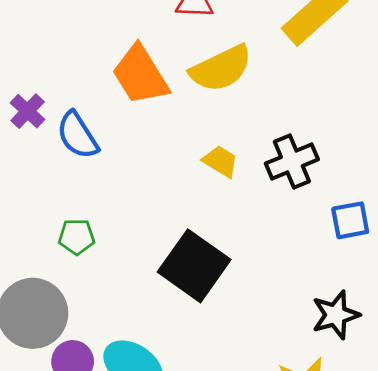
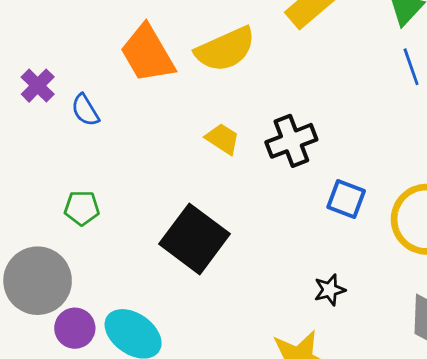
blue semicircle: (77, 135) -> (85, 110), size x0.7
blue square: (350, 220) -> (346, 199), turned 30
black star: (336, 315) -> (330, 290), size x0.7

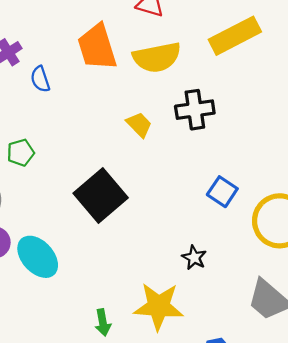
black cross: (291, 141) -> (195, 110), moved
green pentagon: (82, 208) -> (21, 153), turned -30
black star: (330, 290) -> (194, 258), turned 30

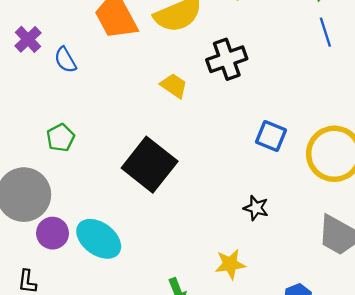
yellow star: (159, 306) -> (230, 264), size x0.6

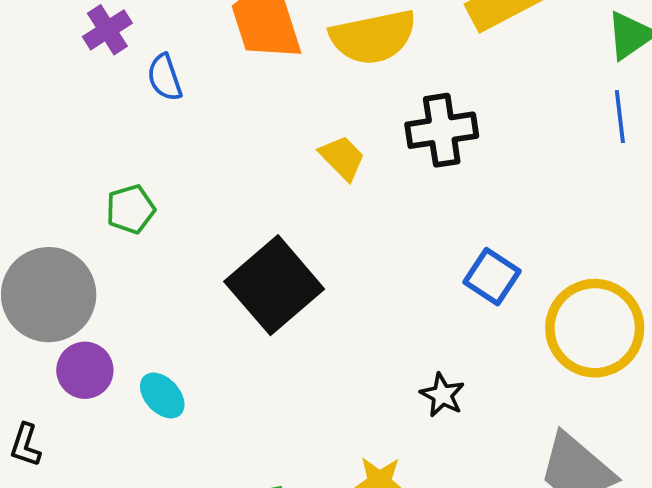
cyan ellipse: (99, 239) -> (162, 395), size x0.6

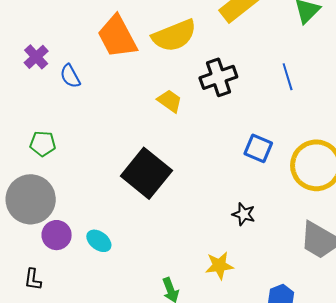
blue line: (620, 117) -> (288, 77), moved
green pentagon: (130, 209) -> (43, 144), moved, turned 30

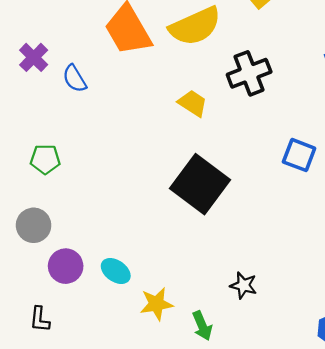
black square: (146, 173) -> (200, 184), moved
gray circle: (31, 199) -> (34, 225), size x0.6
black star: (244, 214) -> (243, 285), moved
yellow star: (219, 266) -> (157, 304), moved

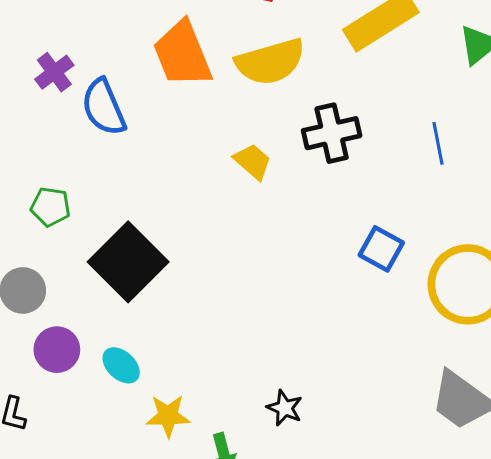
blue semicircle: (75, 79) -> (104, 107), size x1.5
black square: (200, 184) -> (128, 262), moved

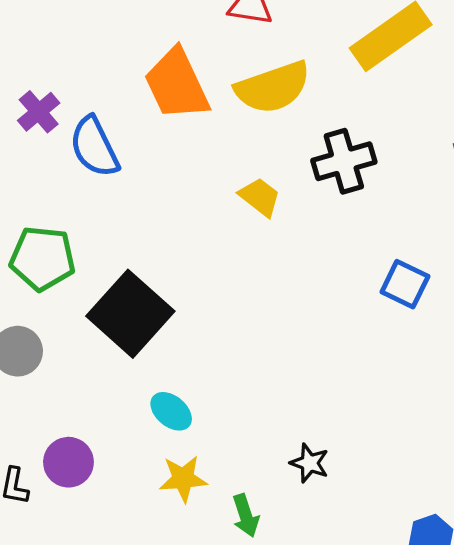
green pentagon: (50, 207) -> (42, 258), size x1.5
purple circle: (57, 350) -> (68, 462), moved
cyan ellipse: (121, 365) -> (171, 411), moved

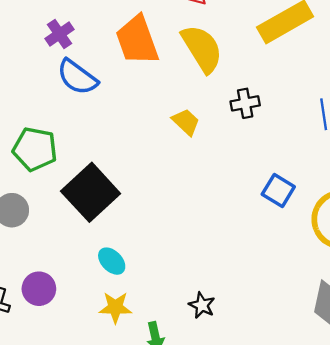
yellow semicircle: (273, 87) -> (202, 49), turned -108
purple cross: (39, 112) -> (60, 34), moved
blue semicircle: (94, 147) -> (77, 77), turned -33
black cross: (344, 161) -> (245, 103), size x0.7

